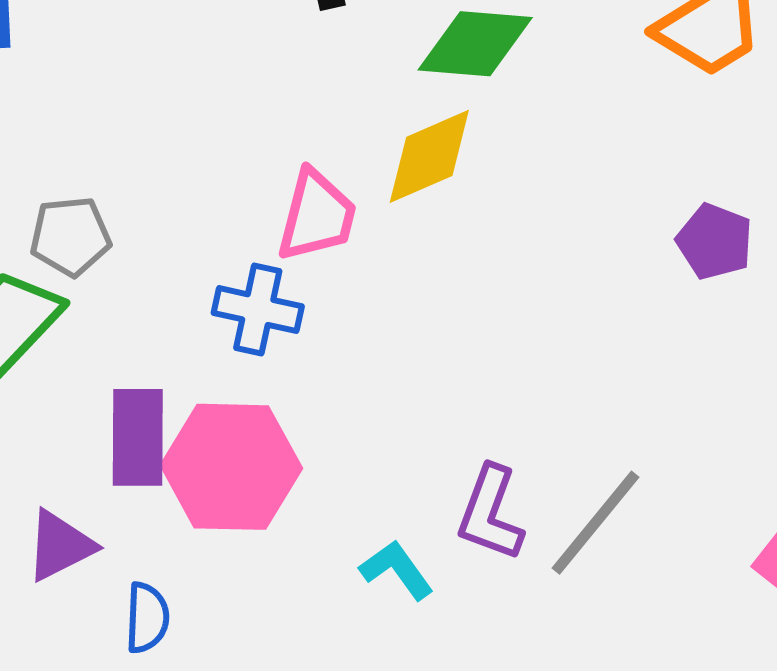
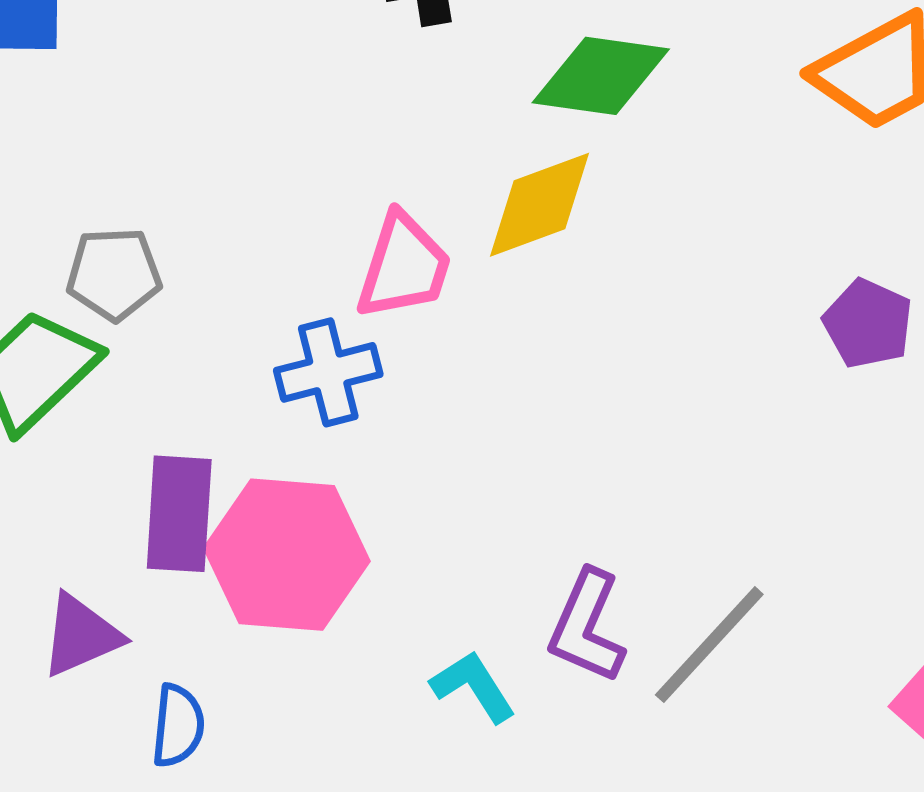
blue cross: (258, 310) -> (328, 372), turned -30

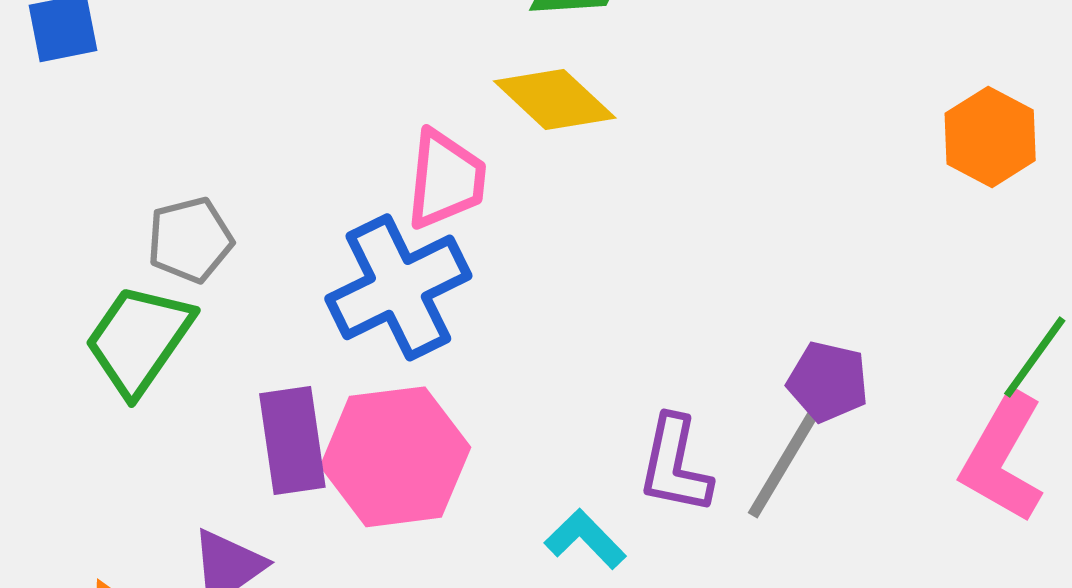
yellow diamond: (539, 205) -> (555, 99), turned 75
purple pentagon: (868, 323) -> (828, 382), moved
blue cross: (328, 372) -> (398, 287), size x1.5

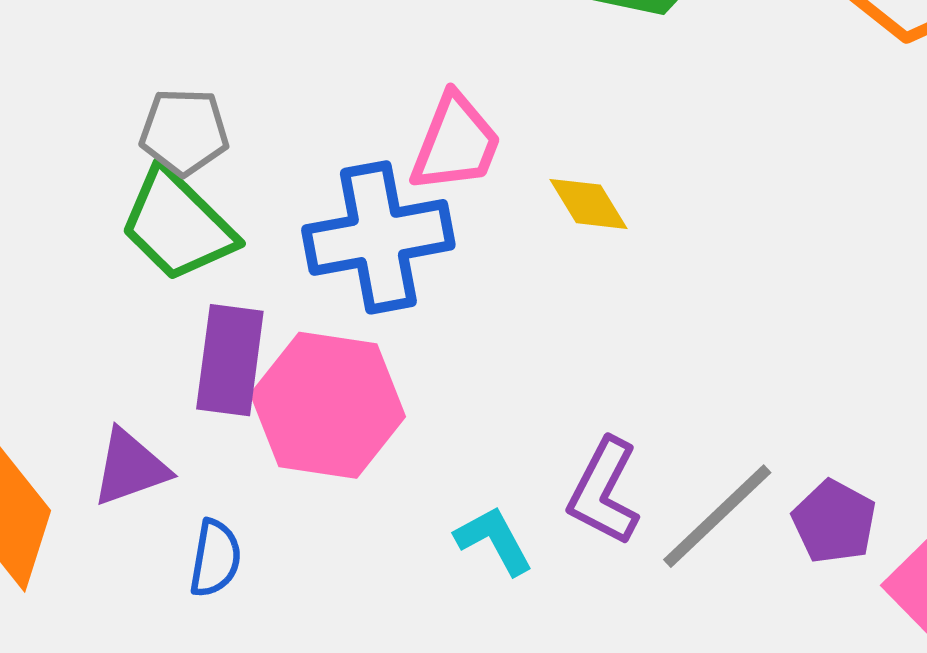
yellow diamond: (555, 99) -> (588, 204), moved, size x0.7
green trapezoid: (139, 340) -> (178, 225), moved, turned -96
purple pentagon: (828, 382) -> (834, 522), moved

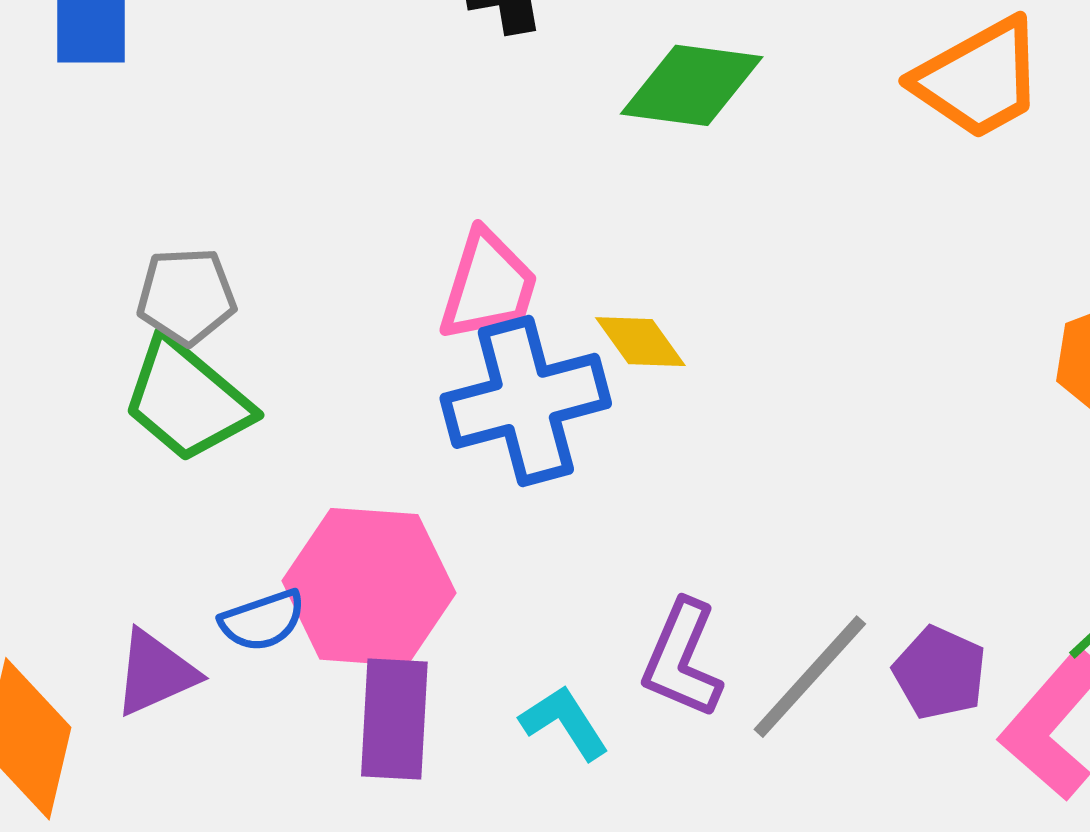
blue cross: (378, 237) -> (526, 401), moved
purple rectangle: (230, 360) -> (394, 719), moved
blue semicircle: (215, 558) -> (262, 621), moved, turned 66

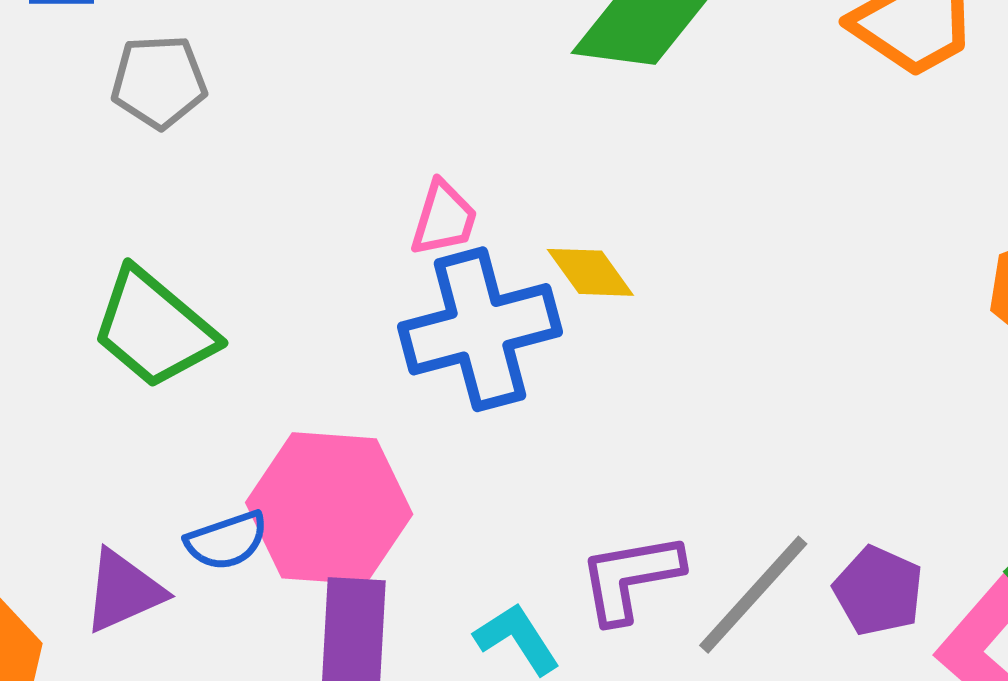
pink trapezoid: (488, 286) -> (444, 218), size x0.7
gray pentagon: (186, 296) -> (159, 82), moved
purple L-shape: (682, 659) -> (630, 578), turned 57

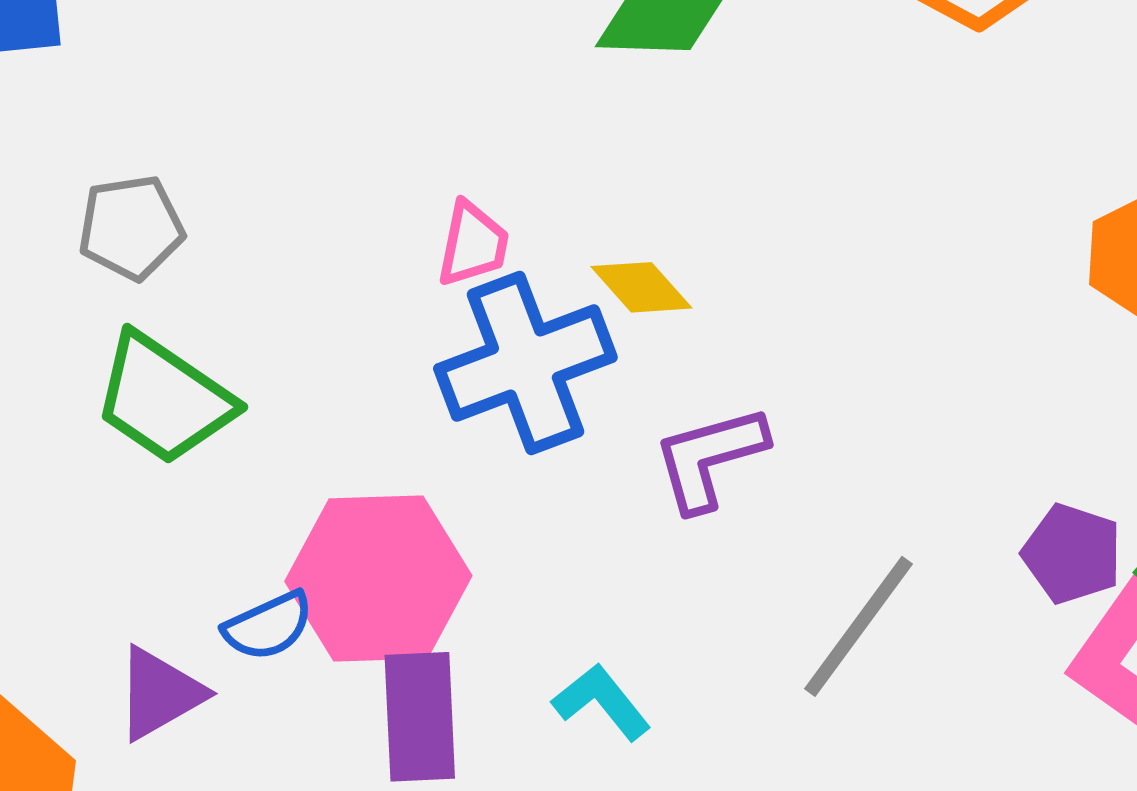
gray pentagon: (159, 82) -> (131, 227), moved
purple L-shape: (630, 578) -> (710, 458), moved
purple pentagon: (878, 591) -> (1072, 554), moved

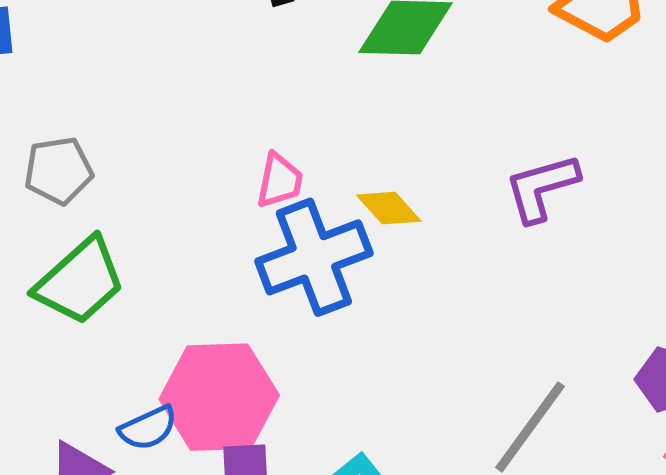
green trapezoid: (164, 399) -> (80, 281), turned -76
purple L-shape: (710, 458) -> (542, 188), moved

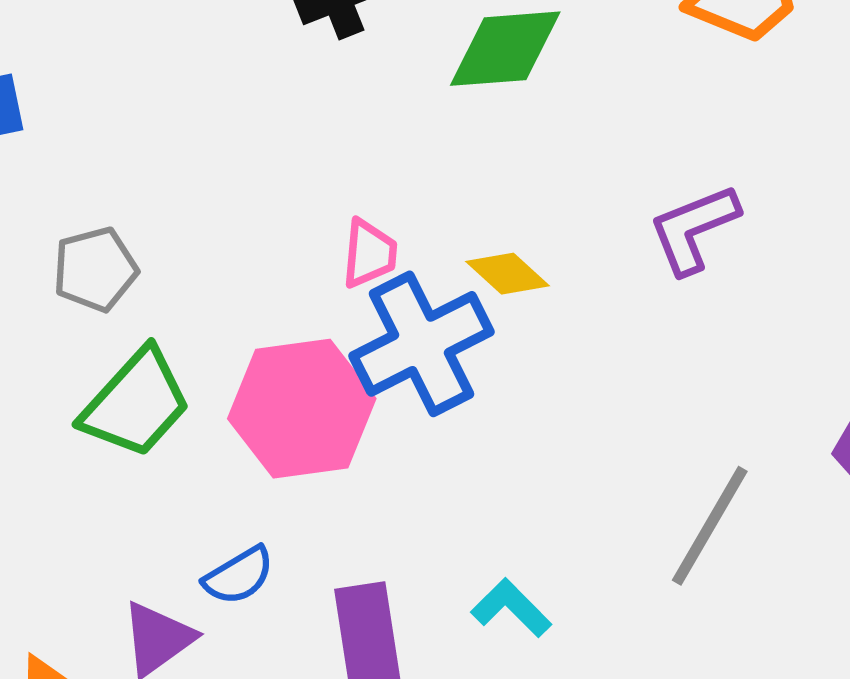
pink hexagon: (219, 397) -> (302, 409), moved

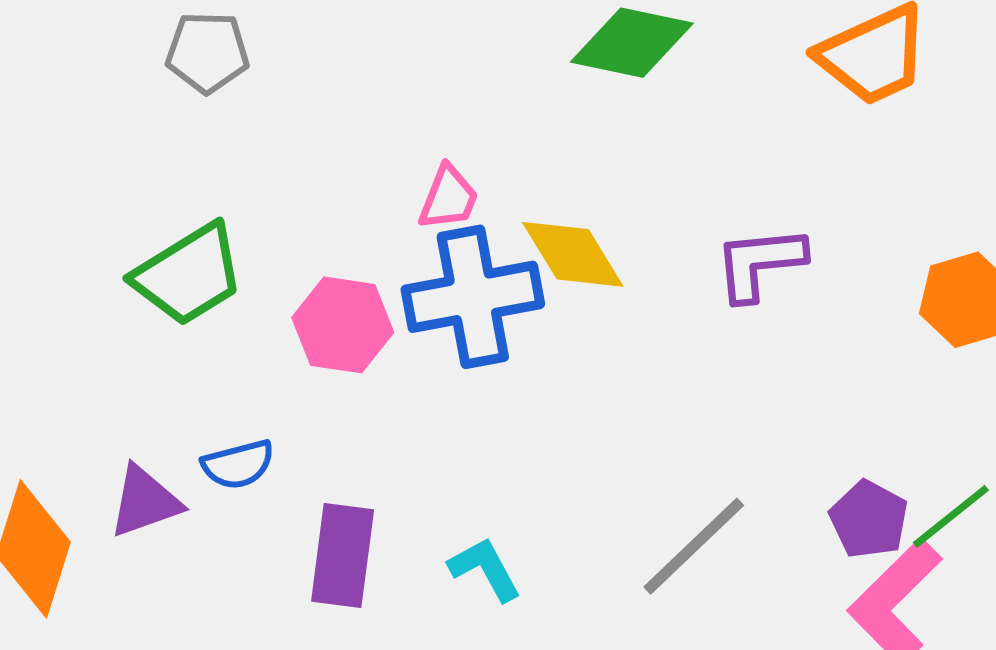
gray pentagon: (95, 269) -> (207, 52), moved
yellow diamond: (508, 274) -> (573, 254), size x1.4
pink hexagon: (302, 409) -> (343, 325), size x0.7

